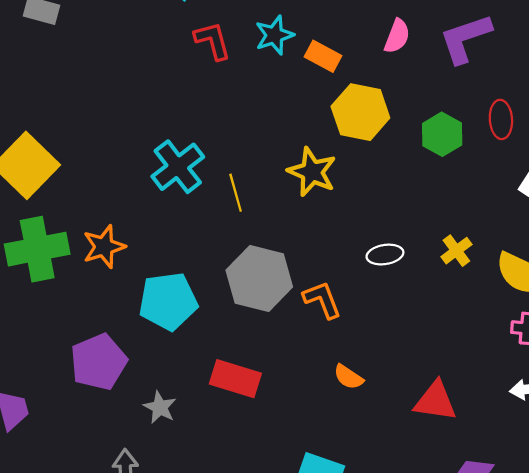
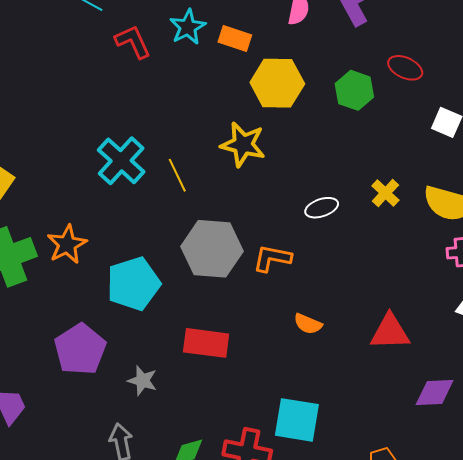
red ellipse: (501, 119) -> (405, 68), turned -52
orange L-shape: (322, 300) -> (272, 258), turned -48

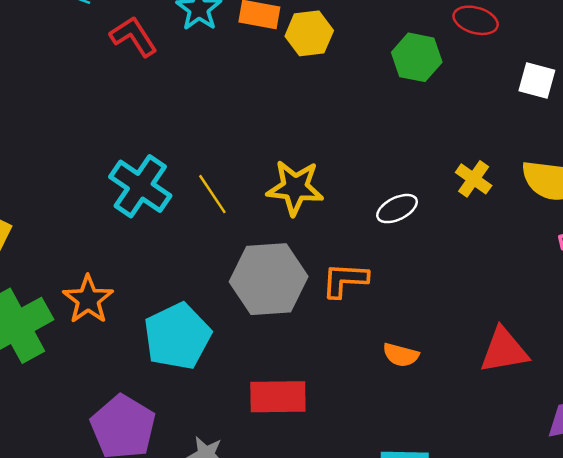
yellow hexagon: (277, 83) -> (309, 33), moved, size x0.7
yellow star: (243, 145) -> (295, 188), moved

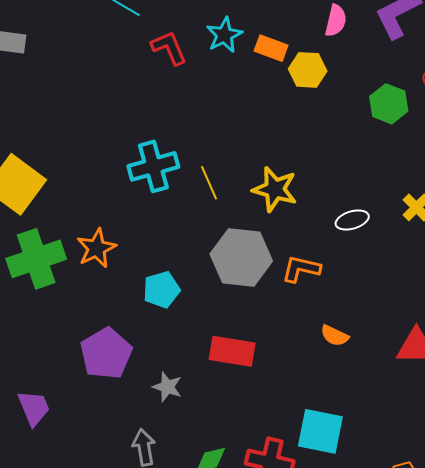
cyan cross: (140, 186) -> (153, 166), turned 30
cyan pentagon: (177, 336) -> (162, 290), size x0.7

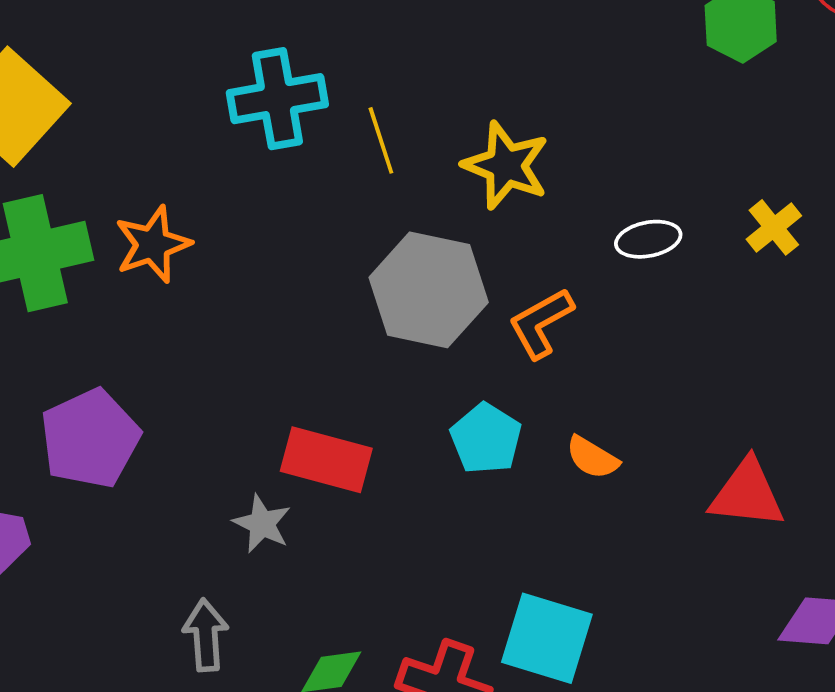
orange L-shape: (301, 269) -> (541, 323), turned -48
cyan pentagon: (162, 290) -> (486, 439), moved, turned -30
red rectangle: (232, 351) -> (326, 460), moved
purple pentagon: (106, 353) -> (90, 439), moved

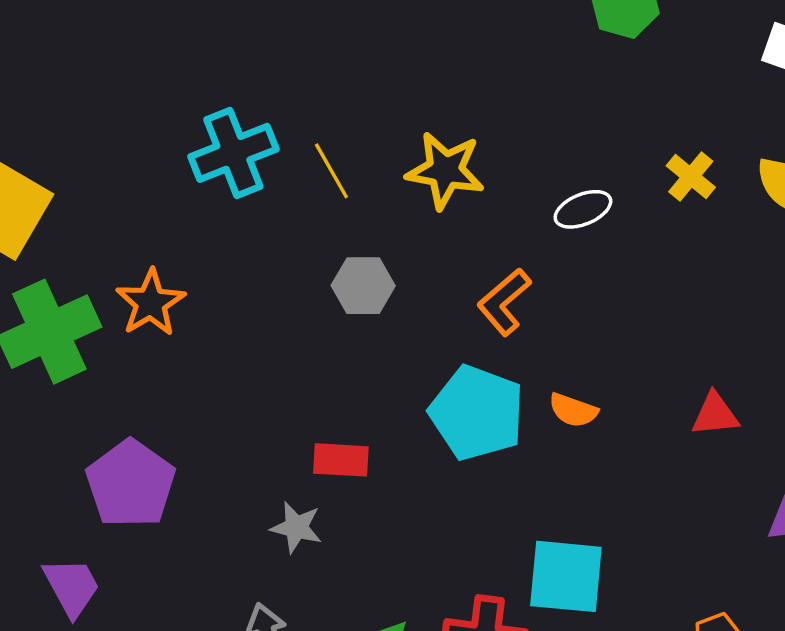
gray hexagon: (429, 290) -> (363, 286), moved, size x0.6
cyan pentagon: (486, 439) -> (477, 413), size x1.5
red rectangle: (326, 460) -> (341, 460), size x0.7
red triangle: (747, 494) -> (715, 414), size x0.7

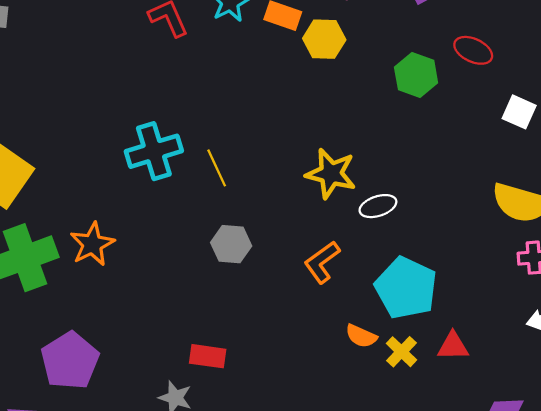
yellow star: (445, 170) -> (331, 174), moved
yellow cross: (691, 177) -> (401, 352), moved
cyan pentagon: (477, 413) -> (406, 288), moved

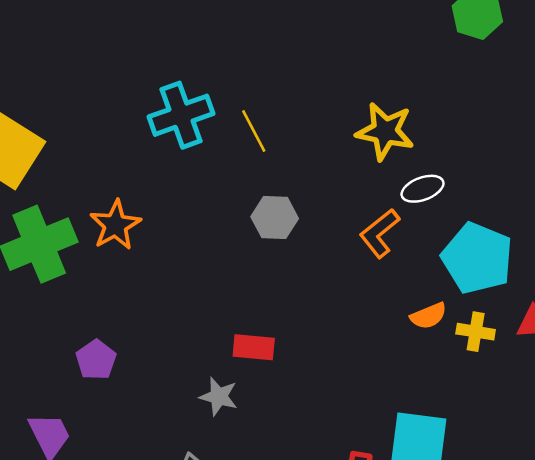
white ellipse: (378, 206) -> (423, 189), moved
orange semicircle: (361, 336) -> (429, 316), turned -44
yellow cross: (401, 352) -> (476, 332), turned -32
purple pentagon: (70, 361) -> (96, 360), size x0.6

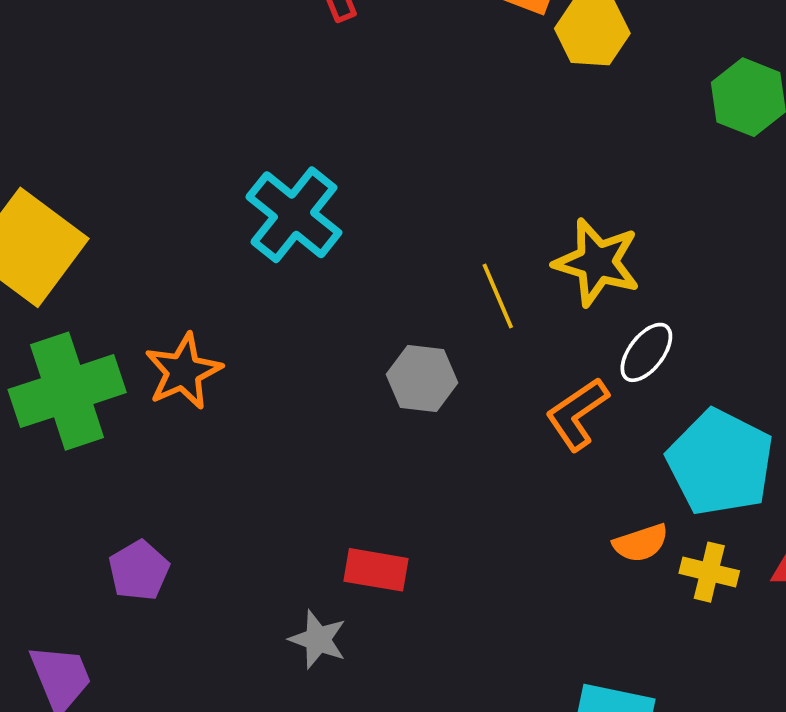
cyan cross: (181, 115) -> (294, 215), turned -36
yellow line: (254, 131) -> (498, 296), moved
white ellipse: (423, 189) -> (646, 352), turned -36

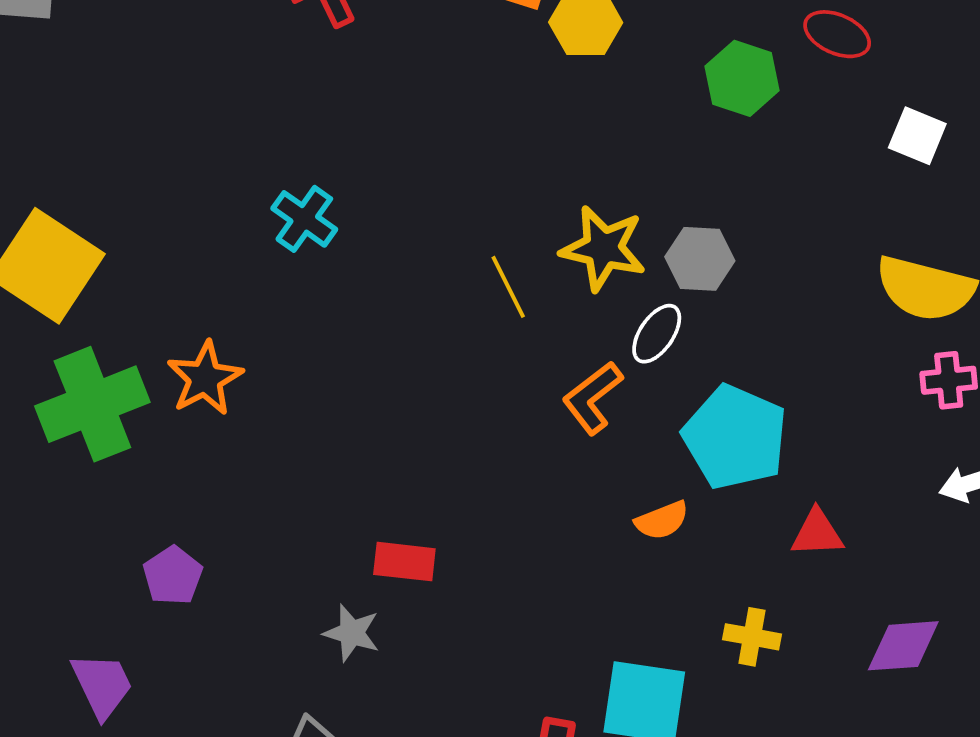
cyan cross: (294, 215) -> (304, 219), size x0.7
gray hexagon: (422, 379) -> (700, 259), moved
yellow cross: (709, 572) -> (752, 637), moved

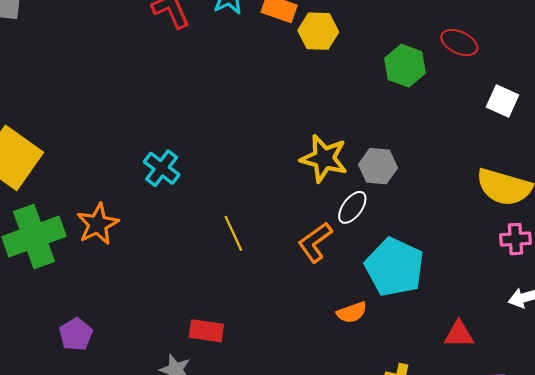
cyan cross: (304, 219) -> (162, 168), moved
yellow line: (508, 287) -> (233, 233), moved
red triangle: (817, 533) -> (459, 334), moved

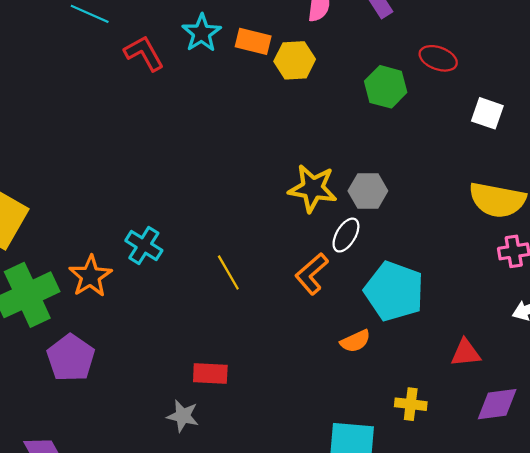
cyan cross: (162, 168) -> (144, 245), moved
purple pentagon: (76, 334) -> (71, 358), moved, size x1.4

